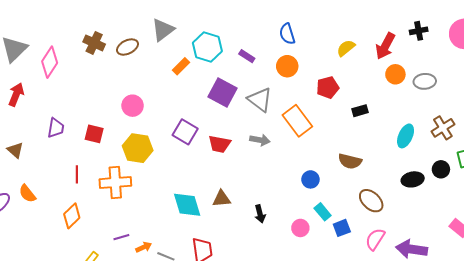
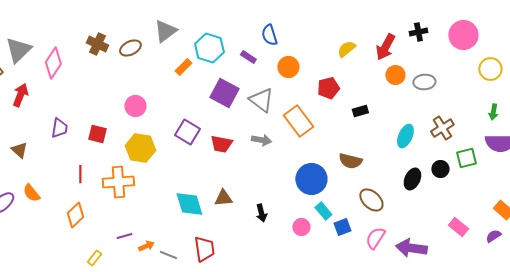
blue semicircle: (287, 34) -> (269, 35), moved
blue circle: (310, 179) -> (311, 179), size x1.8
black ellipse: (413, 179) -> (412, 179), turned -55

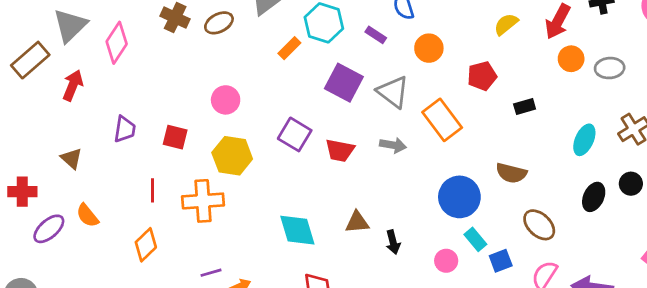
brown triangle: (223, 198) -> (357, 222), moved

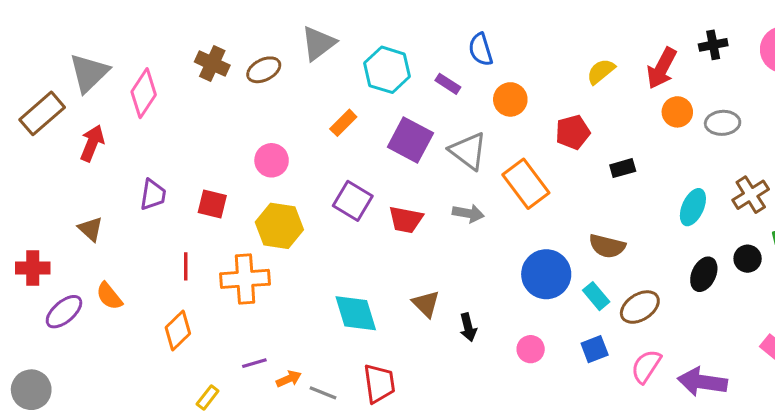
orange rectangle: (289, 48) -> (343, 123), moved
brown triangle: (357, 222) -> (426, 304), turned 50
brown ellipse: (539, 225) -> (640, 307), turned -76
cyan rectangle: (475, 239) -> (596, 296), moved

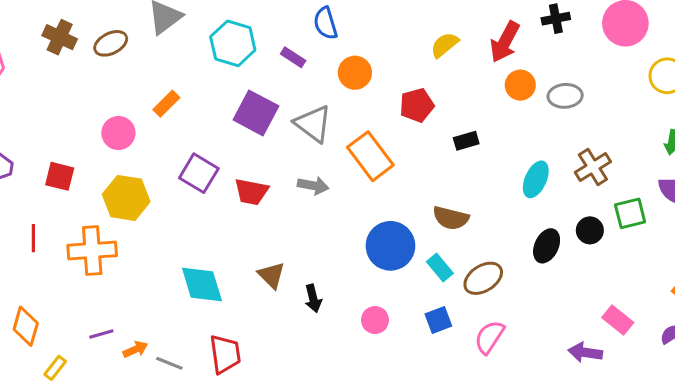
orange rectangle: (343, 123) -> (166, 104), moved
orange diamond: (178, 330) -> (26, 326), moved, turned -30
purple arrow: (702, 382) -> (585, 352), moved, size x0.7

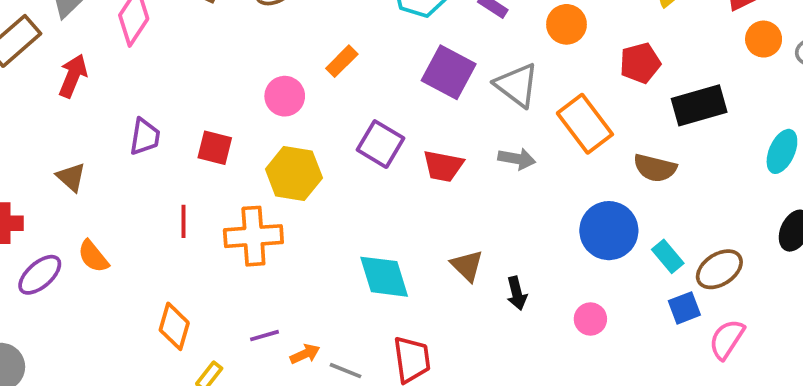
black rectangle: (466, 141) -> (699, 105), size x1.8
brown semicircle: (451, 218) -> (655, 168), moved
blue square: (438, 320) -> (684, 308), moved

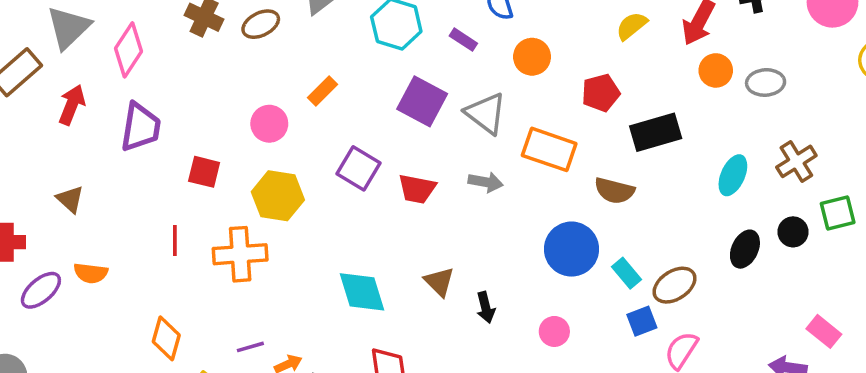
orange rectangle: (585, 124) -> (549, 149), turned -34
purple trapezoid: (145, 137) -> (141, 127), moved, size x1.4
orange semicircle: (93, 256) -> (91, 273), turned -44

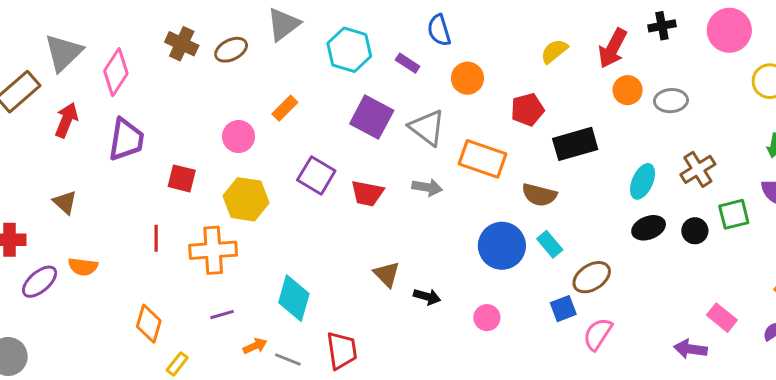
black ellipse: (745, 249) -> (649, 228), moved, turned 44
cyan rectangle: (626, 273) -> (550, 244), moved
cyan diamond: (362, 292) -> (294, 298), moved, turned 33
black arrow: (486, 307) -> (427, 297), turned -60
purple line: (250, 347) -> (222, 315), moved

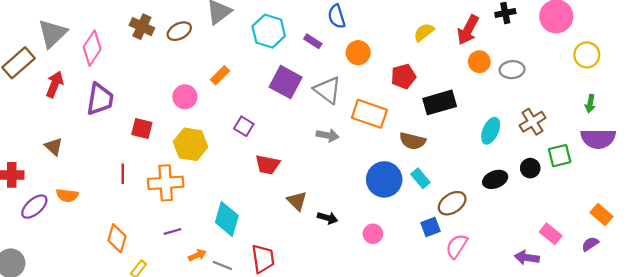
purple square: (316, 175) -> (244, 126), size x0.7
red trapezoid: (367, 193) -> (268, 165), moved
black ellipse: (649, 228) -> (495, 179), moved

